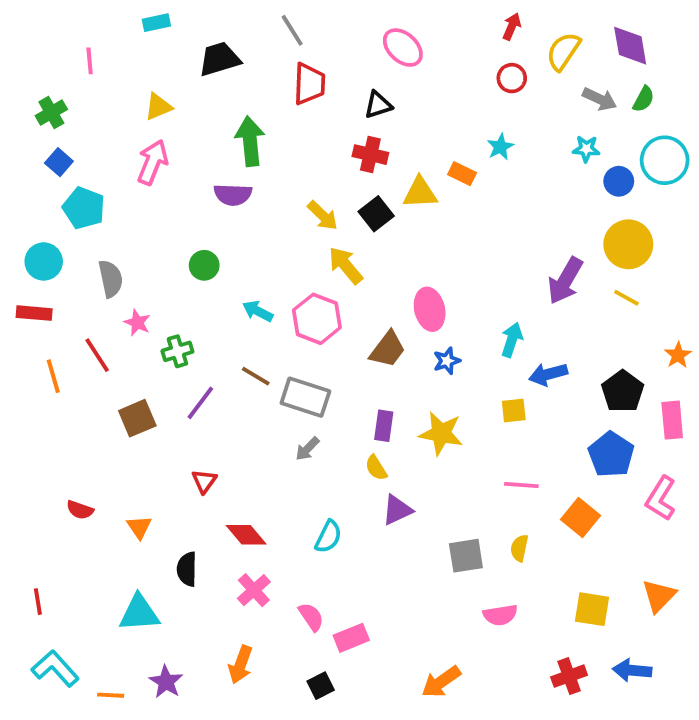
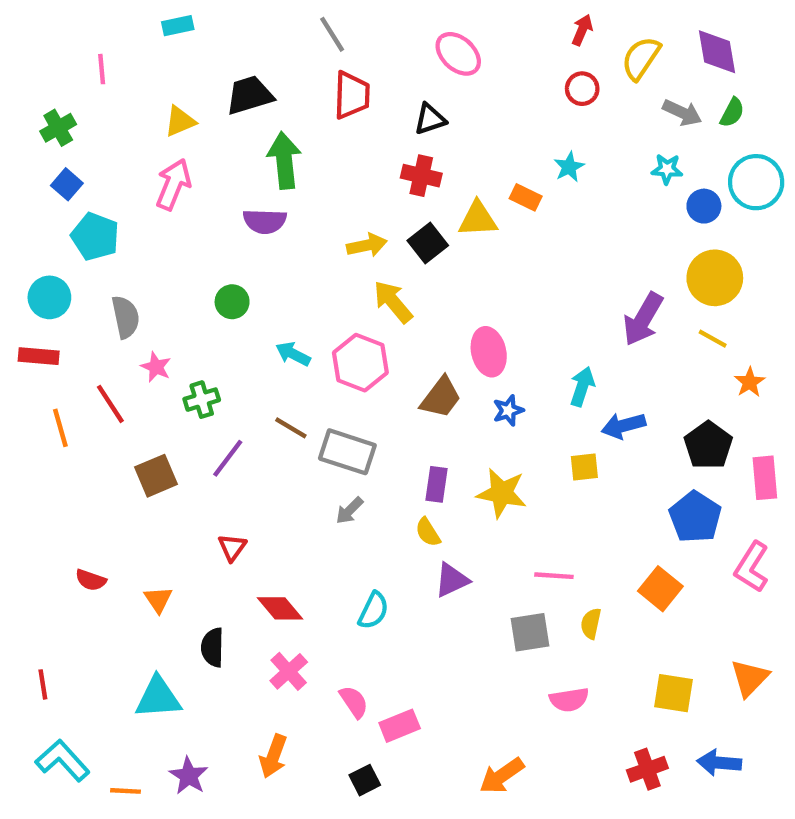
black trapezoid: (219, 59) -> (249, 95), moved
yellow arrow: (323, 216) -> (367, 245), turned -56
orange star: (678, 355) -> (750, 382), moved
pink line: (521, 485) -> (554, 576), moved

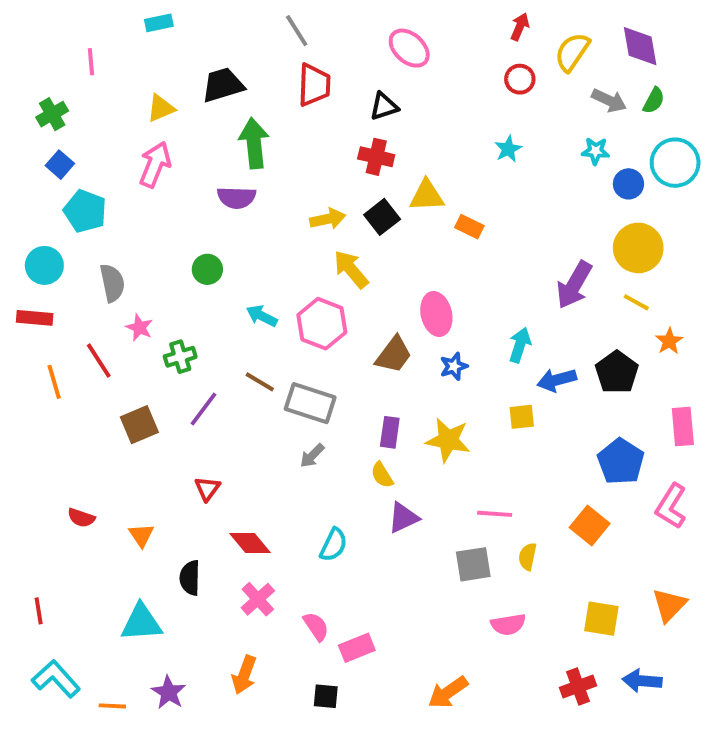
orange rectangle: (526, 197) -> (469, 227), moved
black pentagon: (708, 445) -> (617, 372), moved
black square: (365, 780) -> (326, 696), turned 32

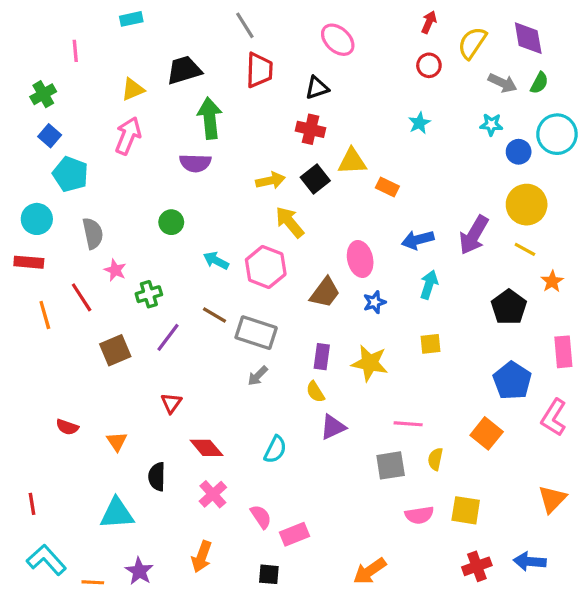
blue arrow: (557, 380) -> (418, 240), moved
yellow square: (601, 619) -> (466, 510), moved

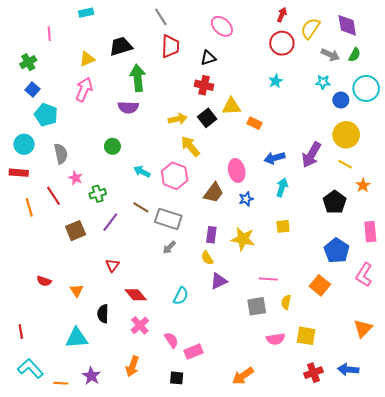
red circle: (429, 65) -> (282, 43), size x1.5

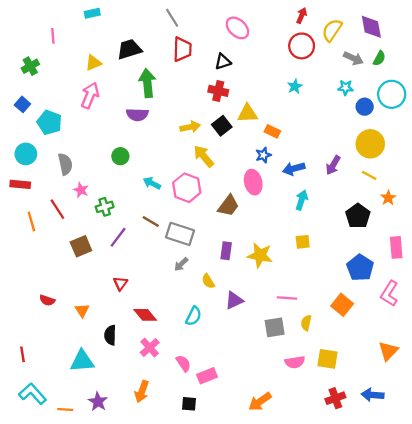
blue square: (32, 89) -> (22, 104), moved
purple arrow: (311, 155) -> (333, 165), size x0.7
blue star: (246, 199) -> (263, 155), moved
yellow semicircle: (207, 258) -> (208, 281), moved

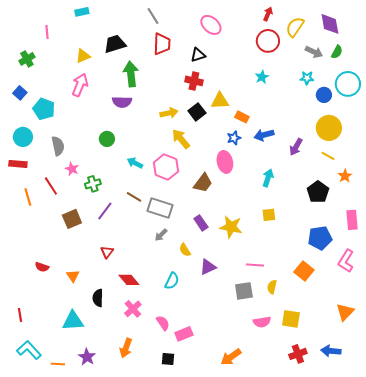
blue arrow: (294, 169) -> (264, 135), moved
purple rectangle: (226, 251) -> (201, 223), turned -42
blue pentagon: (360, 268) -> (320, 238), turned 30

